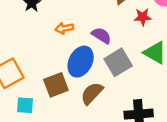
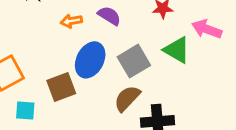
purple semicircle: (101, 35) -> (109, 16), moved
brown semicircle: (92, 93) -> (127, 98), moved

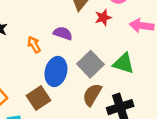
orange arrow: (71, 21) -> (34, 45), turned 84
green triangle: (177, 50) -> (124, 63), moved

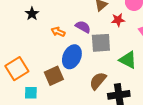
orange arrow: (34, 45) -> (58, 32), turned -48
gray square: (90, 64) -> (101, 43), moved, turned 30

